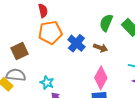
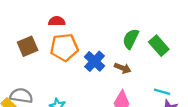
red semicircle: (43, 11) -> (57, 21), turned -80
brown square: (20, 51) -> (28, 46), moved

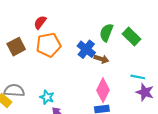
red semicircle: (57, 21) -> (40, 22), turned -48
blue cross: (94, 61) -> (86, 49), moved

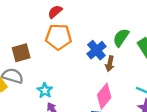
brown square: (16, 47) -> (21, 53), moved
brown arrow: (101, 59) -> (110, 64), turned 72

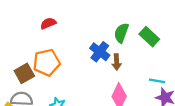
red semicircle: (55, 12) -> (48, 23), turned 32
orange pentagon: (58, 37) -> (47, 63), moved

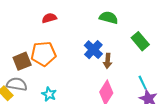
green semicircle: (121, 33) -> (109, 18), moved, turned 78
cyan line: (157, 81) -> (143, 83), turned 48

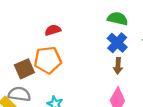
red semicircle: (49, 18) -> (53, 30), moved
blue cross: (93, 50) -> (117, 43), moved

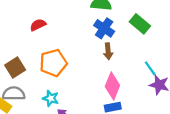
orange pentagon: (48, 60) -> (53, 63), moved

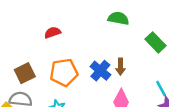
blue cross: (104, 28) -> (100, 71), moved

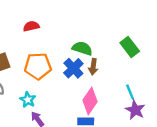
green semicircle: (118, 18) -> (82, 48), moved

